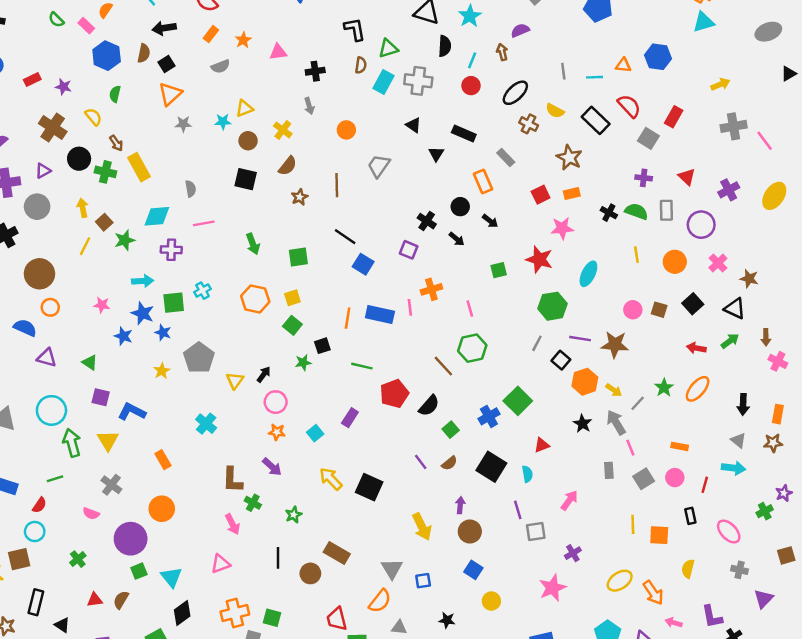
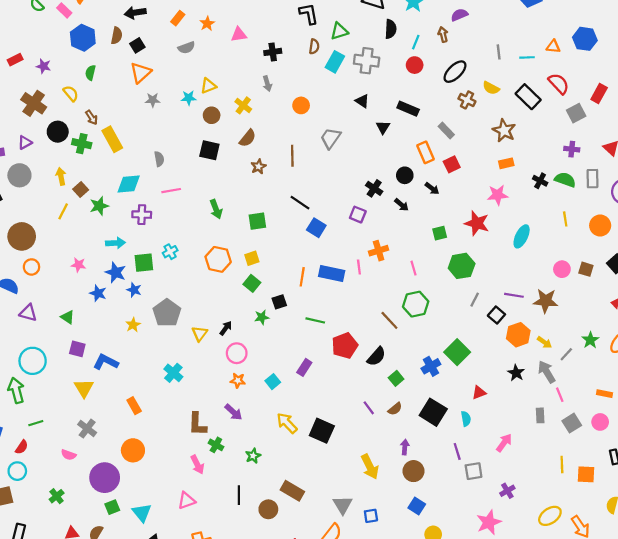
gray square: (648, 138) -> (576, 113), turned 30
red square: (541, 195) -> (452, 164), moved
green hexagon: (553, 306) -> (462, 266), moved
green arrow: (72, 443) -> (16, 390), moved

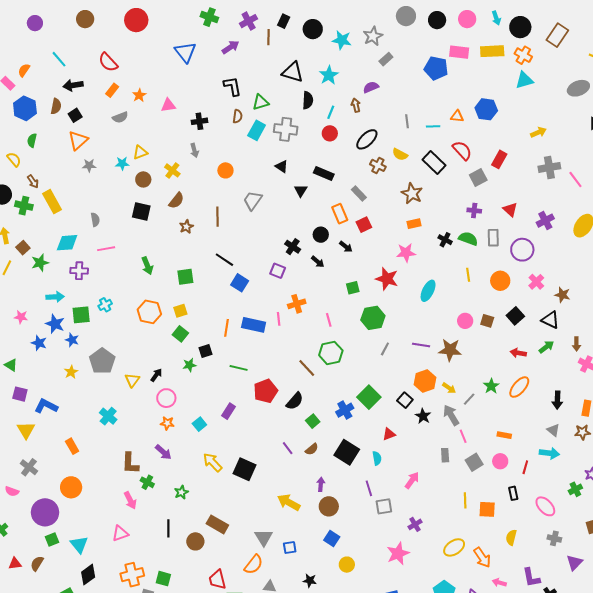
black square: (496, 315) -> (405, 400), moved
yellow arrow: (370, 467) -> (289, 502), turned 145

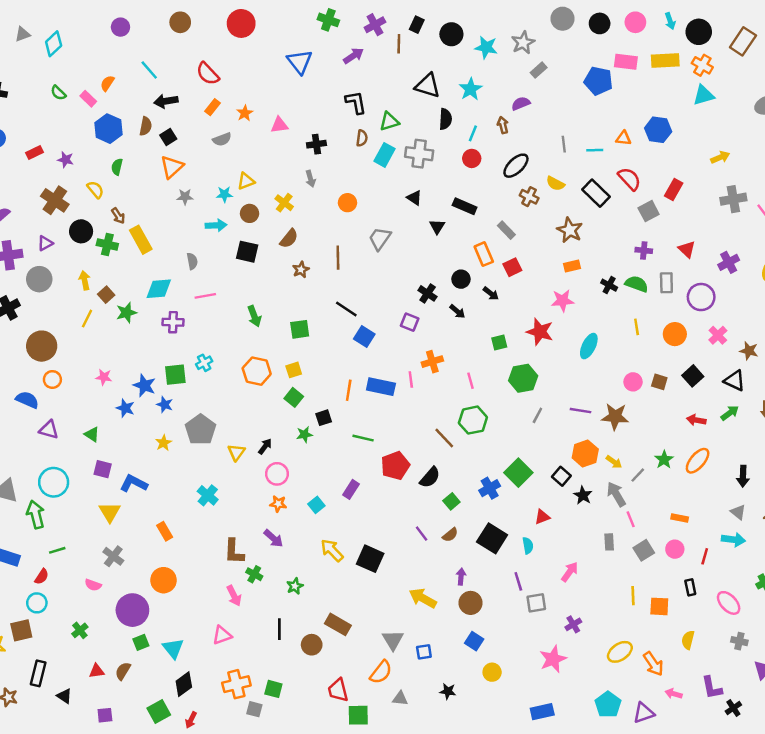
cyan arrow: (55, 297) -> (216, 225), moved

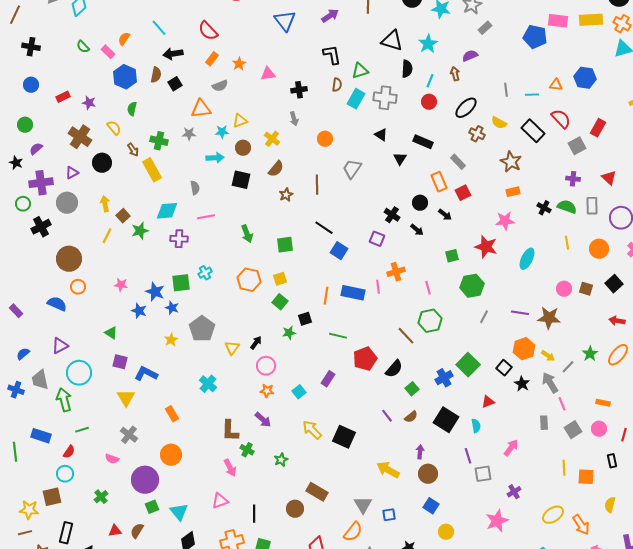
orange triangle: (172, 167) -> (201, 109), moved, turned 35
green cross: (107, 244) -> (159, 141), moved
purple triangle: (49, 430) -> (60, 346), moved, turned -42
black line: (279, 629) -> (254, 514), moved

